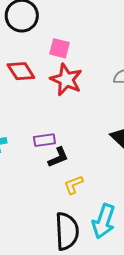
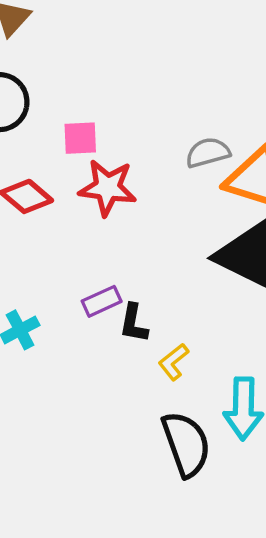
black L-shape: (58, 157) -> (134, 323), turned 140

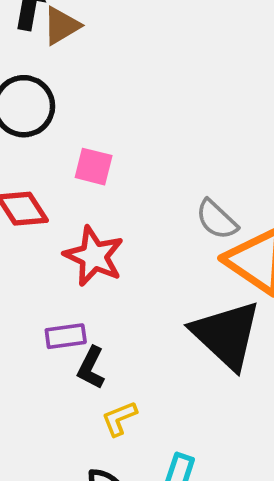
gray semicircle: (208, 153) -> (217, 220), turned -138
red star: (108, 188) -> (94, 256), moved

